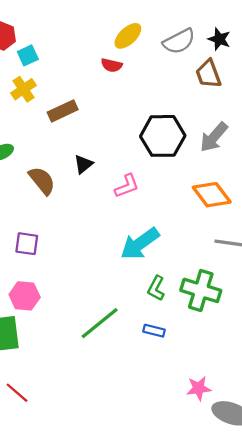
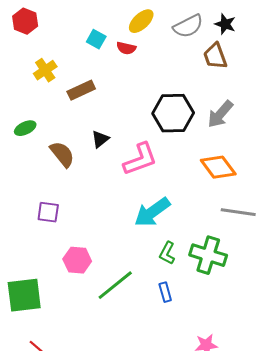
cyan square: (28, 55) -> (96, 39), moved, turned -36
pink L-shape: (127, 186) -> (140, 159), size x1.5
pink hexagon: (25, 296) -> (77, 260), moved
blue rectangle: (154, 331) -> (165, 292), turned 60

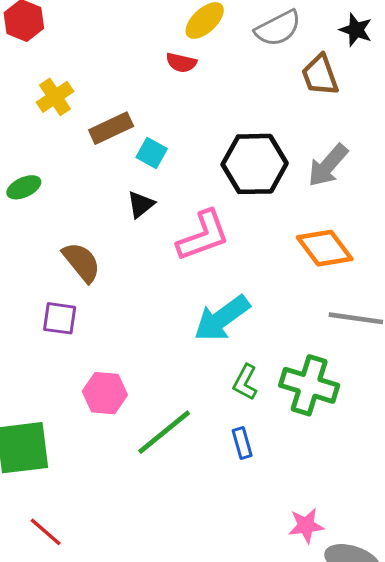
black star: (225, 24) -> (356, 30), moved
cyan square: (96, 39) -> (152, 153), moved
brown semicircle: (62, 154) -> (81, 262), moved

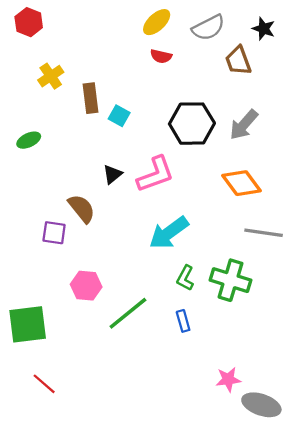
red semicircle: (181, 63) -> (161, 56), moved
brown rectangle: (111, 128) -> (90, 98), turned -72
black triangle: (141, 204) -> (112, 174), moved
brown semicircle: (81, 262) -> (82, 208), moved

